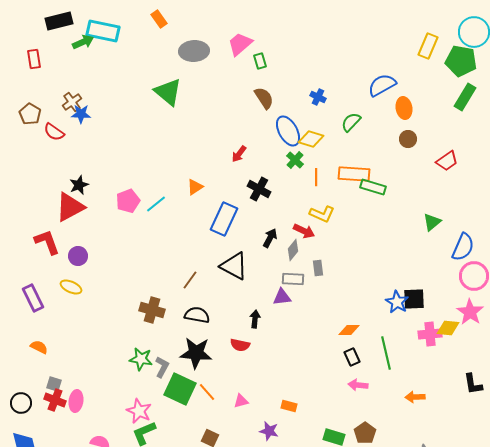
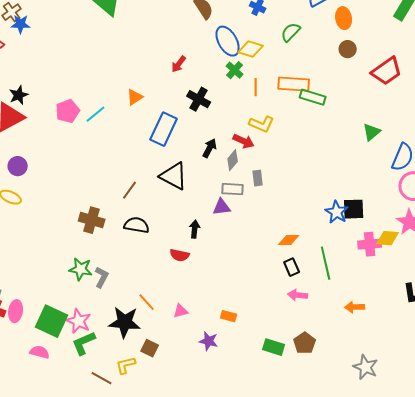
red trapezoid: (447, 161) -> (387, 71), size x1.4
black star: (196, 353) -> (125, 322), moved
green square: (180, 389) -> (52, 321), moved

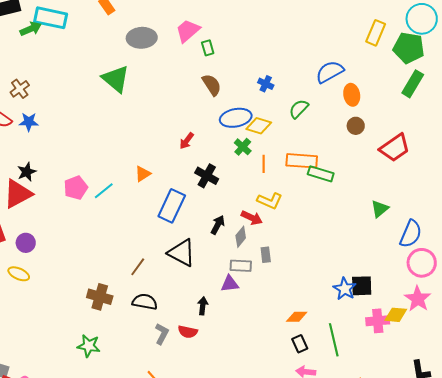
blue star: (21, 24) -> (29, 122), moved
blue ellipse: (228, 41) -> (236, 118), turned -72
gray L-shape: (102, 277) -> (162, 334), moved

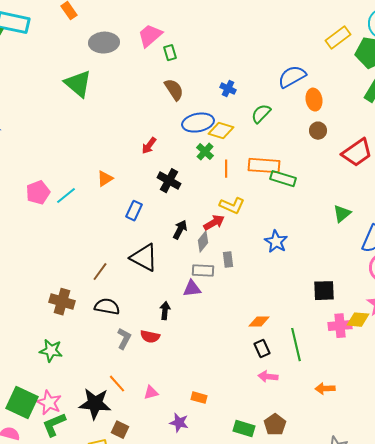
yellow rectangle: (376, 33) -> (338, 38), turned 30
blue rectangle: (172, 206) -> (134, 211), size x0.6
red arrow: (252, 218) -> (214, 223), turned -55
blue star: (345, 289) -> (276, 242), moved

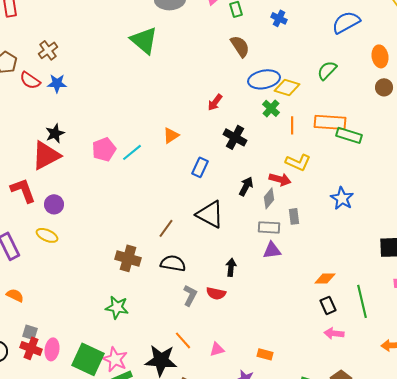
blue semicircle: (292, 77) -> (346, 22), moved
blue cross: (228, 89) -> (279, 18), moved
red arrow: (214, 223) -> (280, 179), turned 45
purple triangle: (192, 289) -> (272, 250), moved

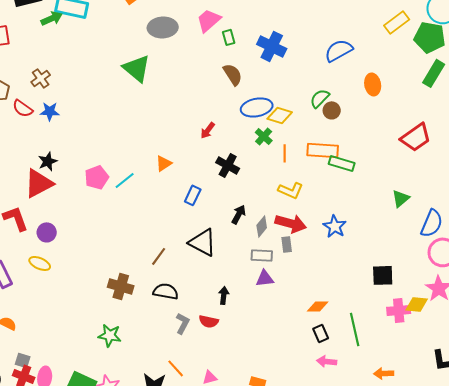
blue cross: (279, 18) -> (272, 46), size x1.8
brown circle: (384, 87) -> (332, 110), moved
red arrow: (280, 179) -> (291, 223), moved, size x1.4

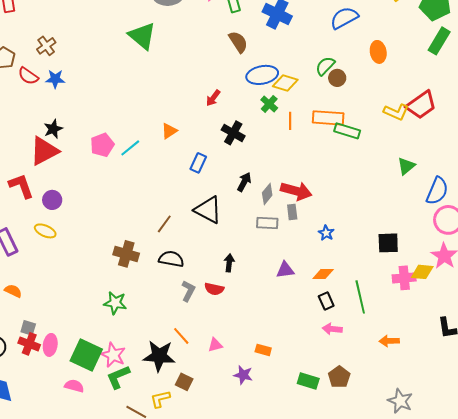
yellow L-shape: (291, 190) -> (396, 112), moved
blue star: (335, 226) -> (326, 233), moved, size x0.7
purple triangle: (265, 278) -> (285, 270), moved

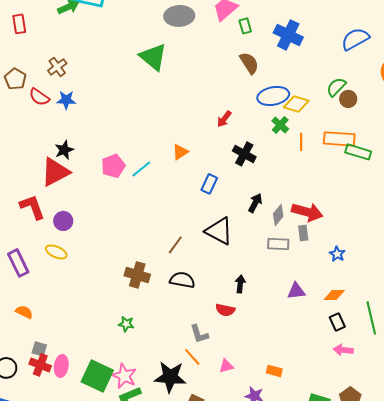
gray L-shape: (188, 291) -> (199, 334), moved, turned 135
green star: (115, 303) -> (126, 324), size x0.7

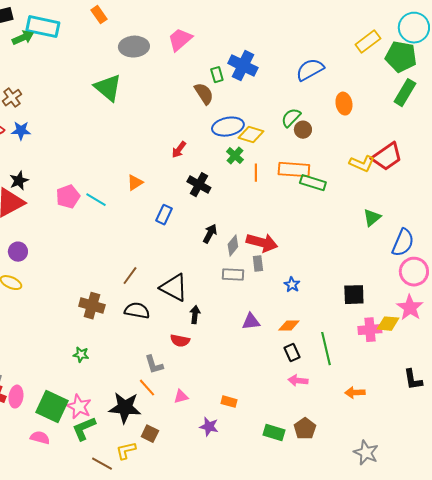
green rectangle: (245, 26) -> (217, 75), moved
cyan line: (141, 169) -> (96, 200), turned 70
black triangle: (219, 231) -> (174, 288), moved

